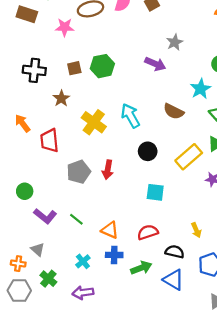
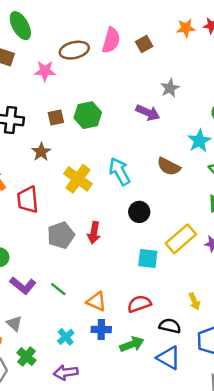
yellow rectangle: (189, 157) -> (181, 239), moved

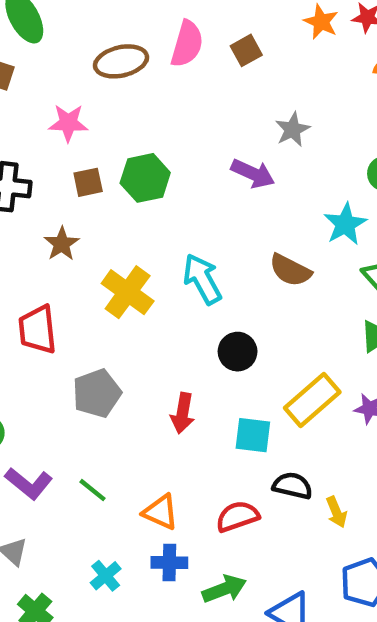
orange star: (186, 28) -> (321, 22), turned 30
pink star: (45, 71) -> (68, 123), moved
red arrow: (94, 233) -> (183, 413), moved
black semicircle: (170, 326) -> (292, 486), moved

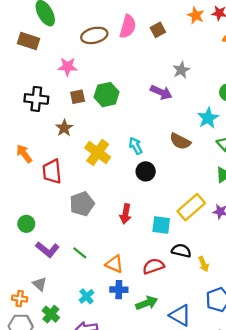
cyan arrow: (202, 279) -> (136, 146), size x0.7
black circle: (238, 352) -> (146, 171), moved

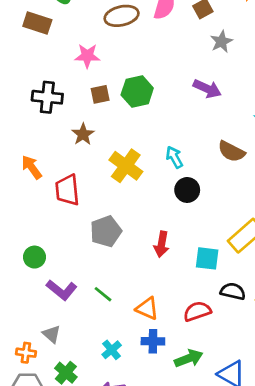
gray star: (181, 70) -> (221, 42), moved

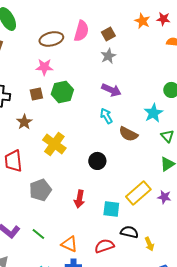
gray star: (221, 42) -> (108, 56), moved
pink star: (87, 56) -> (44, 67), moved
cyan arrow: (174, 157) -> (106, 116), moved

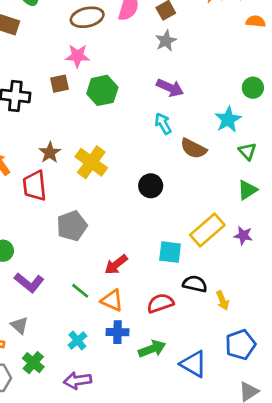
brown square: (36, 94) -> (59, 84), moved
brown star: (24, 122) -> (50, 153), moved
red arrow: (79, 199) -> (116, 265), moved, turned 42
green line: (38, 234) -> (80, 291), moved

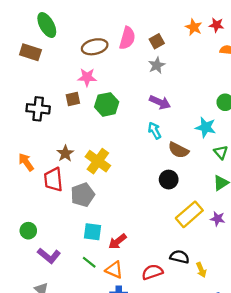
cyan star: (228, 119) -> (206, 127), turned -30
black circle: (151, 186) -> (169, 180), moved
gray pentagon: (72, 226) -> (83, 195), moved
cyan square: (170, 252) -> (92, 232), moved

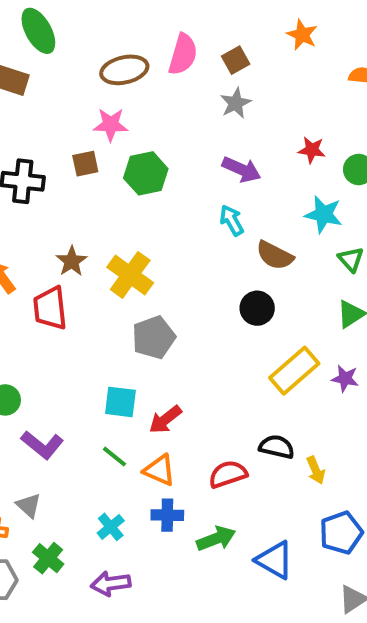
red star: (217, 25) -> (312, 150), moved
gray pentagon: (83, 195) -> (154, 337), moved

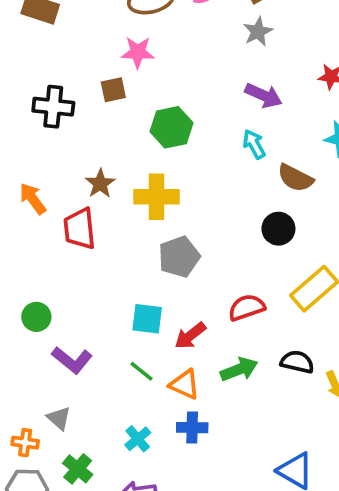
green hexagon: (146, 173) -> (172, 127), moved
yellow cross: (130, 275) -> (156, 197), turned -36
red semicircle: (228, 474) -> (247, 307), moved
green arrow: (216, 539) -> (239, 369), moved

